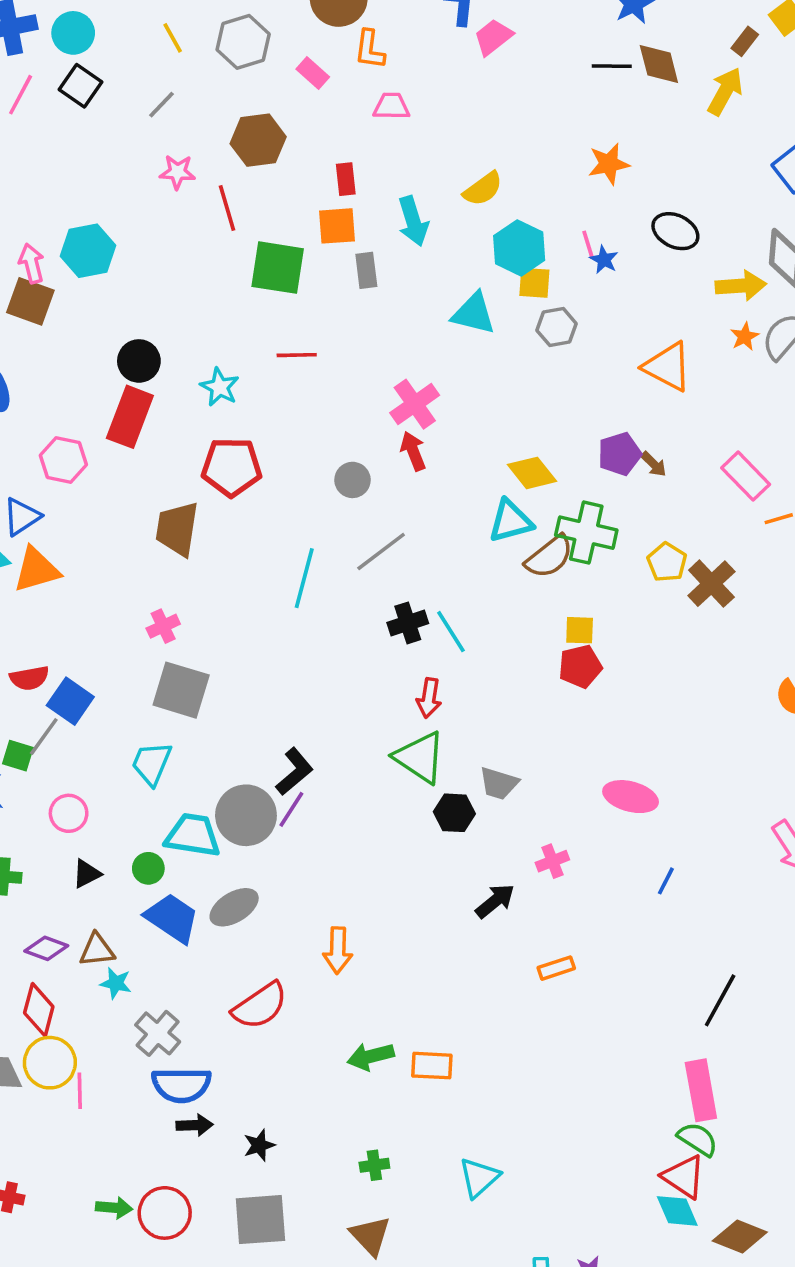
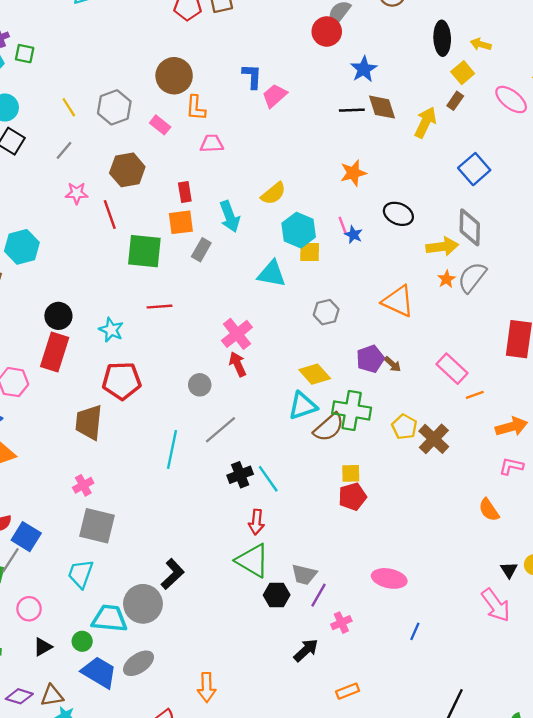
brown rectangle: (745, 41) -> (455, 101), moved
gray rectangle: (366, 270) -> (201, 250), turned 40
gray hexagon: (557, 327) -> (326, 312), moved
purple line: (291, 809) -> (319, 595), moved

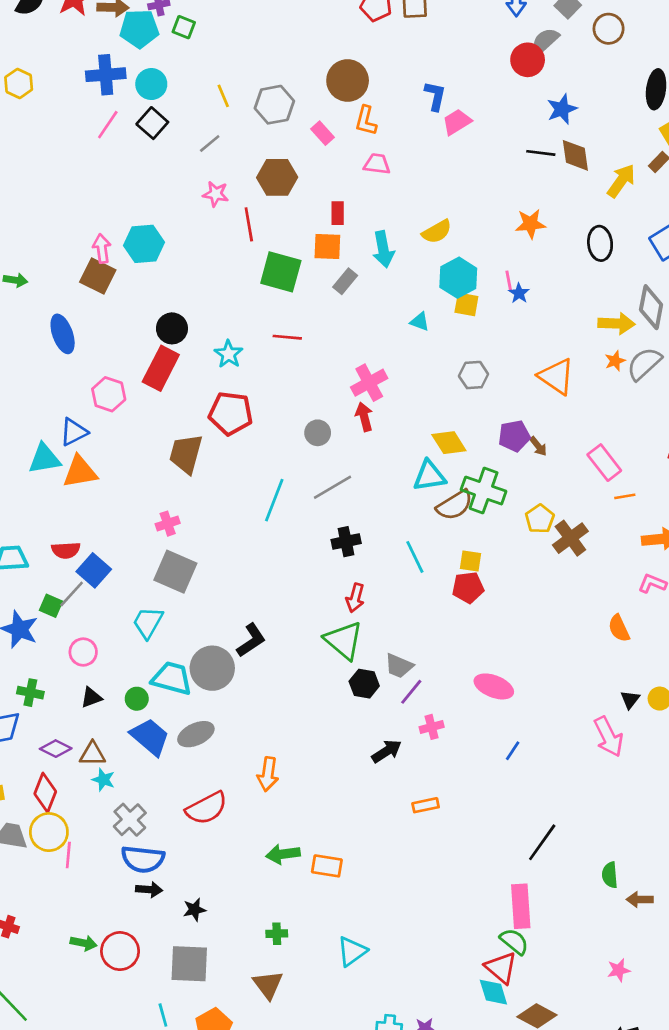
black ellipse: (398, 214) -> (600, 243), moved, turned 52
cyan triangle: (272, 274) -> (420, 322), size x0.6
cyan line: (268, 479) -> (415, 557), moved

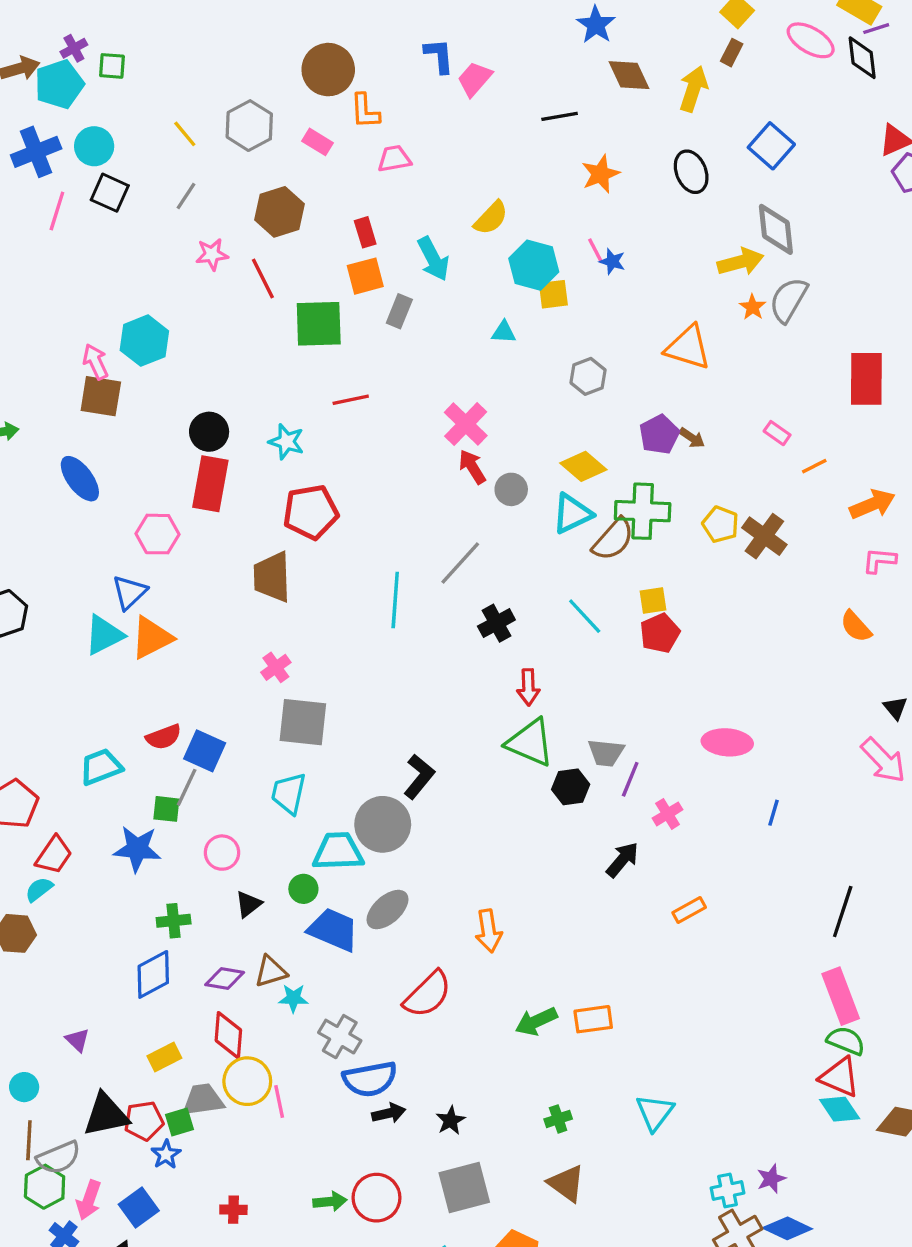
black line: (541, 153) -> (560, 116), moved
gray circle: (318, 433) -> (511, 489), moved
pink rectangle: (604, 463) -> (777, 433), size x0.6

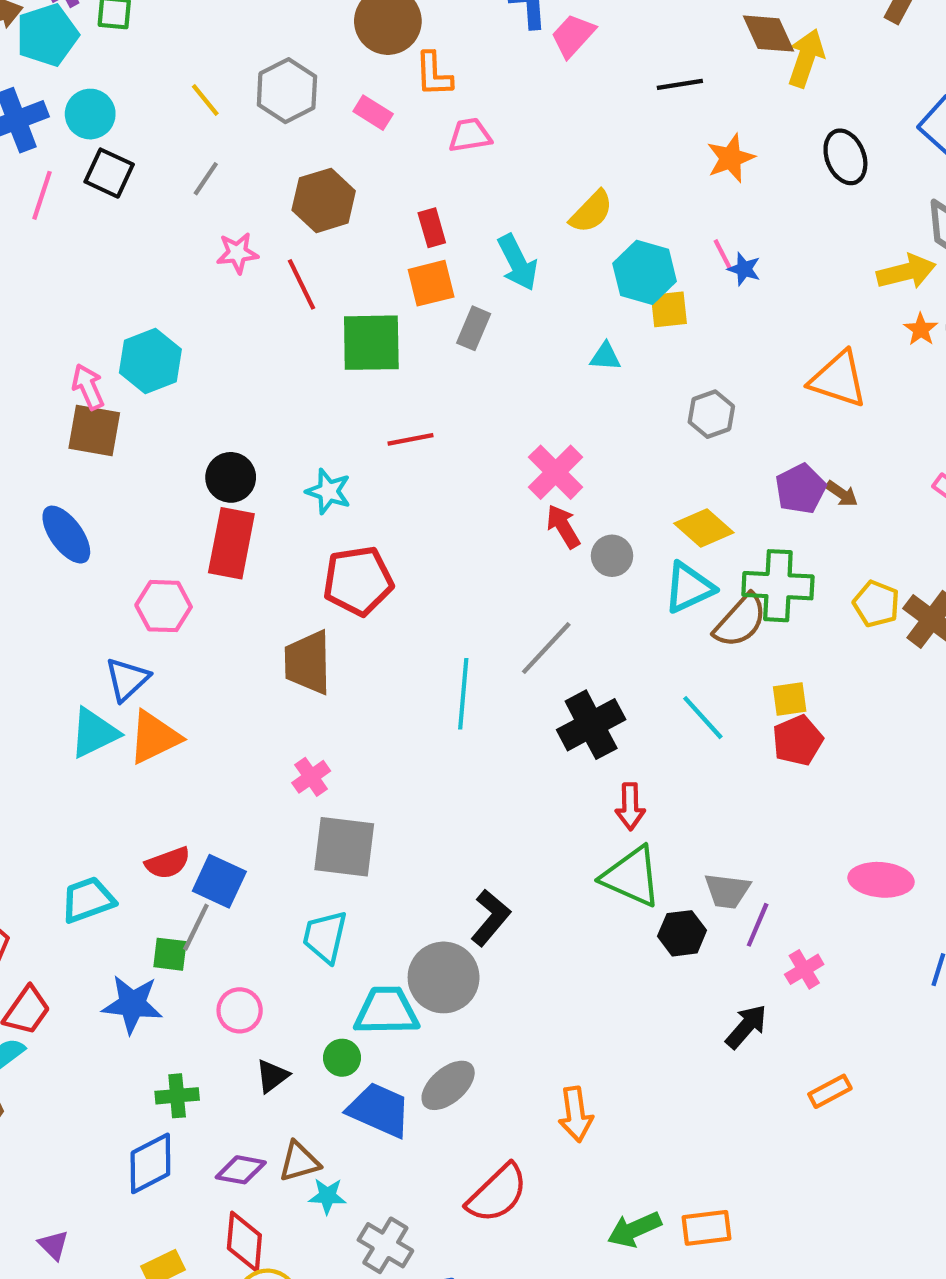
yellow arrow: (693, 89) -> (806, 58), moved
black cross: (496, 623) -> (591, 725), size x1.4

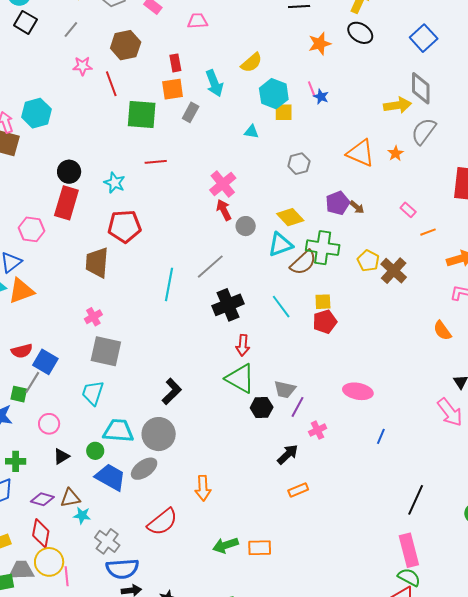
black ellipse: (845, 157) -> (360, 33), moved, turned -40
orange star: (921, 329) -> (396, 153), moved
gray circle: (444, 977) -> (159, 434), moved
orange rectangle: (830, 1091) -> (298, 490), moved

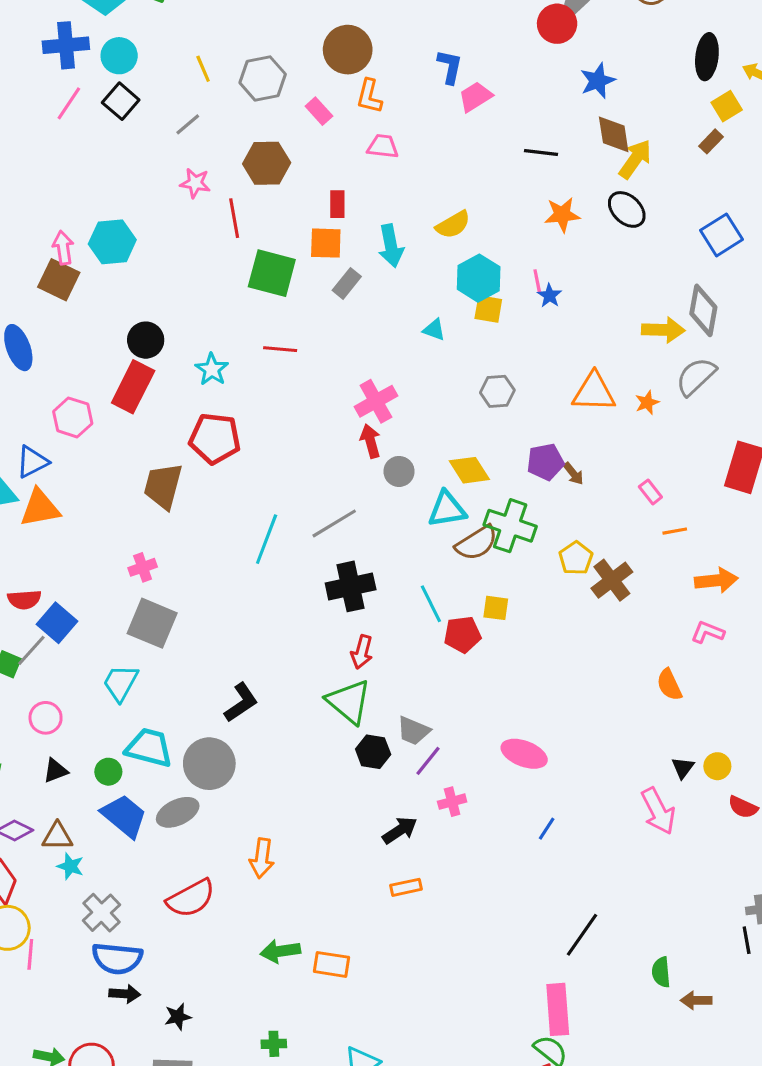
orange triangle: (361, 153) -> (594, 392), turned -32
red pentagon: (325, 322) -> (462, 635), moved

